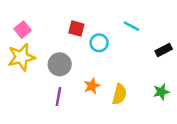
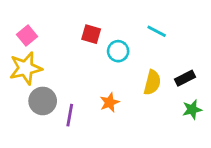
black rectangle: (164, 50) -> (185, 78), moved
gray circle: (60, 64) -> (43, 101), moved
yellow semicircle: (119, 94) -> (152, 82), moved

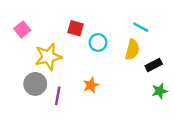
cyan line: (157, 31) -> (141, 27), moved
yellow star: (26, 68) -> (48, 57), moved
yellow semicircle: (152, 82) -> (132, 50), moved

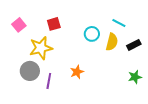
red square: (75, 28) -> (54, 24), moved, turned -32
cyan circle: (98, 42) -> (92, 34), moved
black rectangle: (154, 65) -> (134, 45), moved

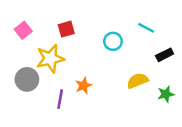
yellow semicircle: (112, 42) -> (138, 81), moved, turned -126
gray circle: (30, 71) -> (27, 79), moved
orange star: (77, 72) -> (83, 86), moved

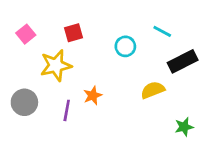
black rectangle: (165, 55) -> (183, 61), size x1.5
gray circle: (27, 79) -> (24, 102), moved
green star: (166, 94) -> (184, 127), moved

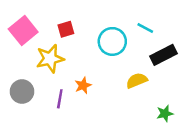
pink square: (26, 34) -> (23, 30), size x1.6
cyan circle: (125, 46) -> (112, 41), size x1.5

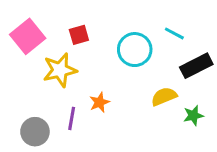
gray circle: (22, 92) -> (35, 132), moved
green star: (165, 113) -> (193, 116), moved

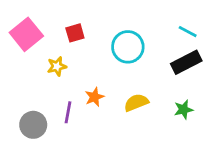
cyan line: (174, 33) -> (188, 32), moved
yellow star: (60, 70) -> (57, 66), size x0.6
yellow semicircle: (164, 96) -> (136, 103), moved

